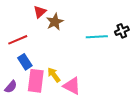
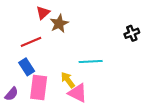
cyan line: (97, 37) -> (91, 61), moved
red line: (18, 40) -> (31, 42), moved
yellow arrow: (54, 75) -> (68, 80), moved

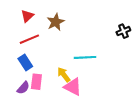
red triangle: (43, 13) -> (27, 16), moved
pink rectangle: (39, 87) -> (36, 82), size x0.7
purple semicircle: (12, 94) -> (23, 88), moved

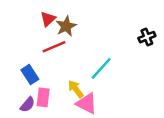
red triangle: (27, 16) -> (48, 19), moved
red line: (29, 39) -> (54, 47), moved
cyan line: (85, 57) -> (101, 68), turned -45

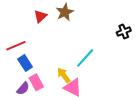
brown star: (66, 26) -> (65, 12), moved
red line: (54, 47) -> (16, 46), moved
pink rectangle: (43, 97) -> (36, 82), turned -35

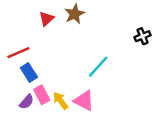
yellow arrow: (64, 75) -> (61, 101), moved

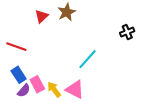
red line: (18, 53) -> (16, 47), turned 42
blue rectangle: (29, 73) -> (19, 75), moved

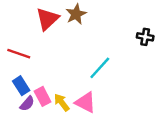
red triangle: (42, 16) -> (47, 19), size x1.5
black cross: (127, 32) -> (145, 37), turned 32

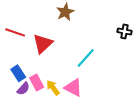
red triangle: (47, 19) -> (43, 44), moved
red line: (19, 54) -> (15, 32), moved

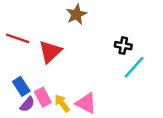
black cross: (124, 31) -> (123, 46), moved
cyan line: (86, 58) -> (134, 67), moved

